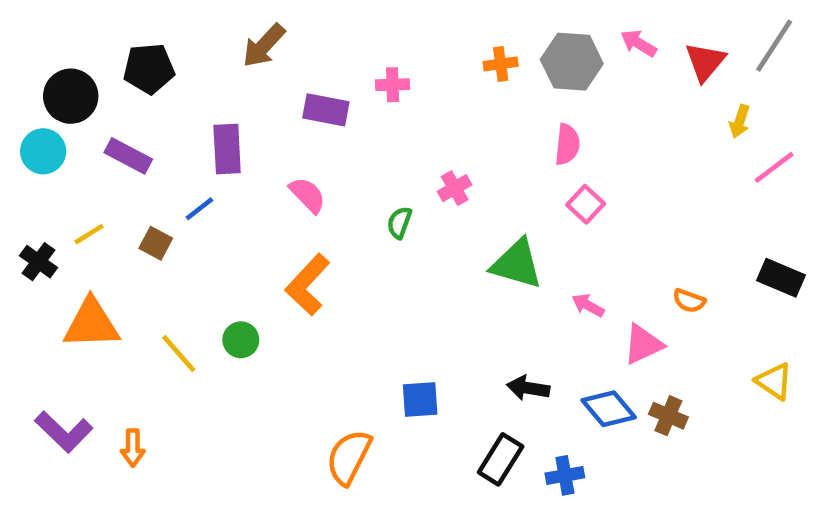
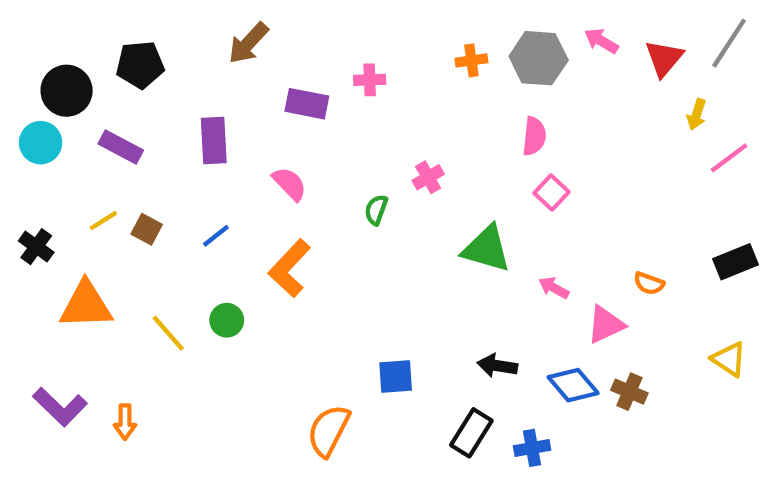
blue line: (199, 209) -> (216, 236), moved
yellow line: (89, 234) -> (103, 221), moved
black rectangle: (781, 278) -> (736, 262), turned -45

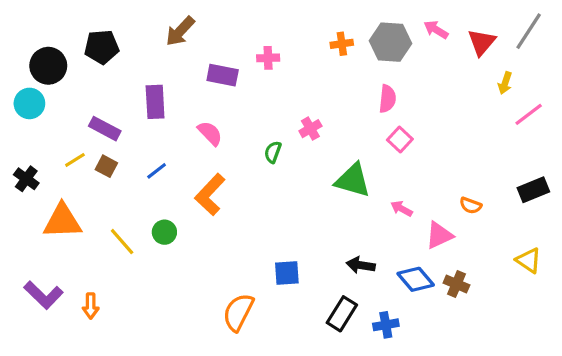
purple rectangle: (121, 147) -> (105, 129), moved

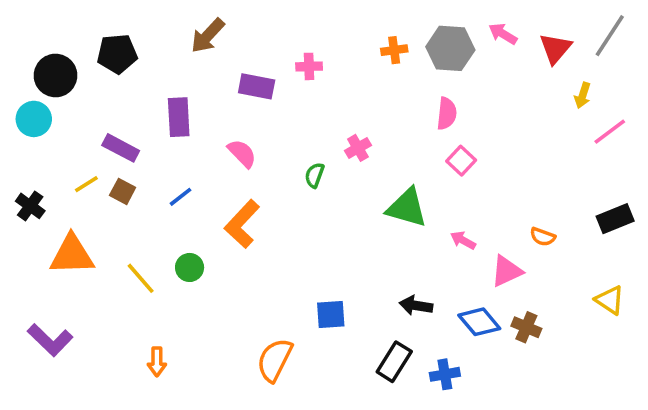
orange arrow: (91, 306) -> (157, 362), moved

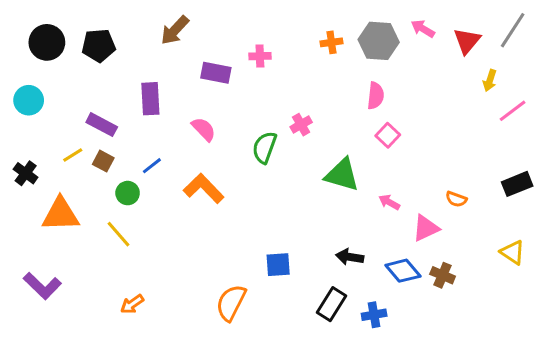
black circle: (56, 76) -> (47, 42), moved
green semicircle: (314, 175) -> (265, 147), size x1.5
orange L-shape: (242, 224) -> (204, 188), turned 93
green circle: (190, 267) -> (128, 193), moved
orange arrow: (157, 362) -> (132, 304), turned 55

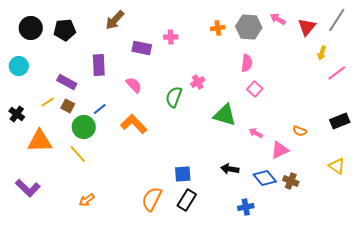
green circle: (128, 193) -> (84, 127), size x1.5
black rectangle: (331, 304) -> (187, 200), moved

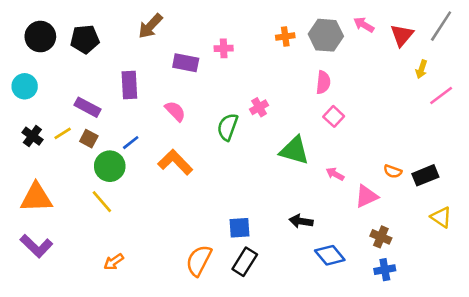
black cross: (17, 114) -> (32, 136), moved
black rectangle: (340, 121) -> (425, 175), moved
orange triangle: (40, 141) -> (36, 198), moved
blue diamond: (265, 178) -> (330, 255), moved
blue cross: (246, 207) -> (385, 270), moved

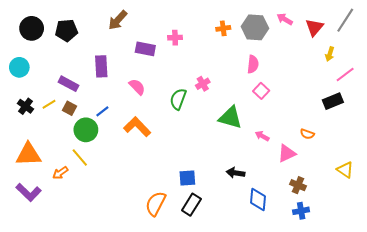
black rectangle: (425, 175) -> (333, 101), moved
blue diamond: (330, 255) -> (258, 200), turned 45
orange arrow: (114, 262) -> (60, 173), moved

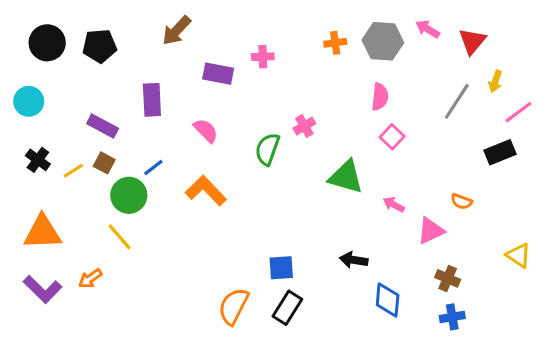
gray line: (345, 20) -> (457, 101), moved
yellow line: (49, 104) -> (73, 171), moved
orange arrow: (60, 173) -> (90, 278), moved

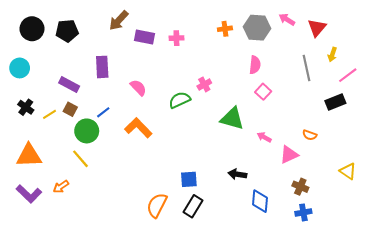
purple rectangle: (218, 74) -> (144, 37), moved
gray line: (457, 101) -> (307, 68), turned -45
green semicircle: (267, 149) -> (180, 100), turned 45

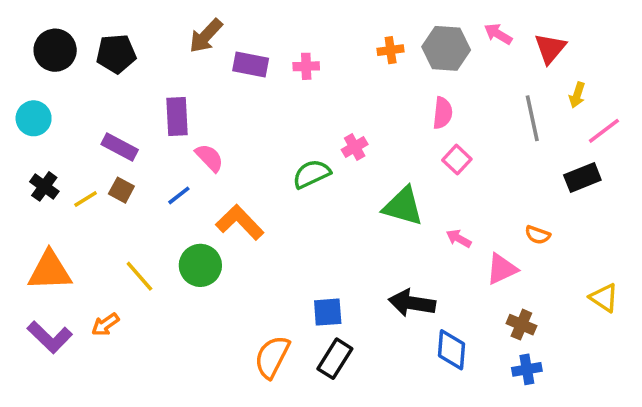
pink semicircle: (138, 88) -> (209, 158), moved
green circle: (87, 131) -> (200, 265), moved
black arrow: (237, 174) -> (412, 303), size x1.4

